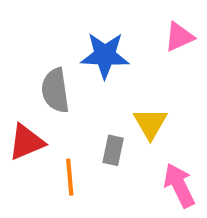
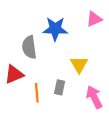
gray rectangle: (113, 150) -> (60, 87), moved

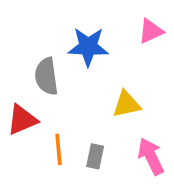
yellow triangle: (79, 65) -> (126, 104), turned 48
gray rectangle: (60, 87) -> (95, 156), moved

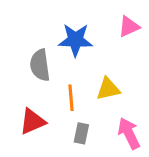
red triangle: (22, 120) -> (32, 122), moved
orange line: (59, 149) -> (71, 98), moved

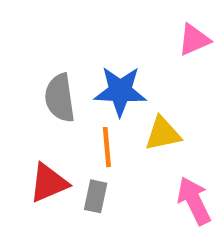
blue star: (75, 40) -> (120, 91), moved
gray rectangle: (81, 133) -> (96, 196), moved

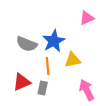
blue star: (120, 91) -> (54, 41), turned -30
gray semicircle: (60, 98) -> (27, 44), turned -60

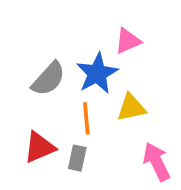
pink triangle: (87, 18) -> (128, 41), moved
gray semicircle: (27, 44) -> (48, 79), turned -70

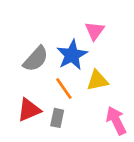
pink triangle: (128, 41) -> (95, 31), turned -30
orange line: (86, 118) -> (64, 88), turned -30

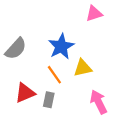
pink triangle: (95, 31) -> (94, 14), moved, turned 36
gray semicircle: (36, 59) -> (16, 49), moved

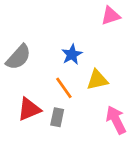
blue star: (61, 46) -> (72, 54), size x0.7

